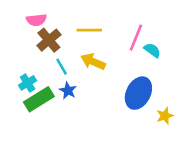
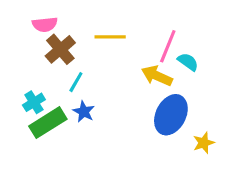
yellow arrow: (93, 62) -> (157, 76), moved
cyan line: (62, 67) -> (76, 82), turned 60

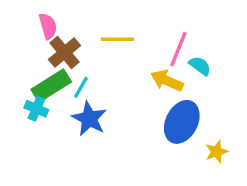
pink semicircle: (45, 24) -> (48, 26), turned -100
cyan cross: (34, 102) -> (36, 109), turned -35
blue star: (84, 112) -> (89, 119), size x1.5
green rectangle: (48, 123) -> (51, 86), moved

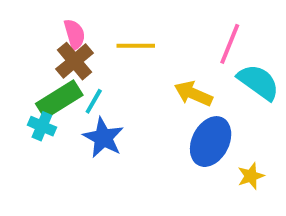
pink semicircle: (48, 26) -> (75, 34), moved
pink line: (178, 49) -> (230, 44), moved
cyan semicircle: (200, 66) -> (258, 82), moved, size x1.6

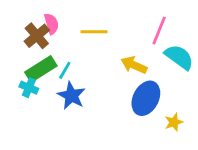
brown cross: (75, 61) -> (37, 36), moved

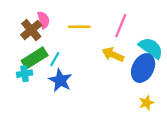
pink line: (159, 30) -> (121, 26), moved
cyan cross: (29, 88) -> (25, 74), turned -32
blue ellipse: (146, 98) -> (143, 68), moved

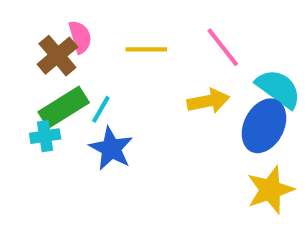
pink line: (121, 26) -> (223, 47), turned -60
yellow arrow: (113, 55) -> (208, 101), turned 145
yellow star: (146, 103) -> (270, 190), size x1.6

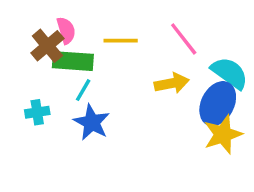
green rectangle: (64, 107) -> (73, 61), moved, turned 36
yellow star: (270, 190) -> (223, 134), moved

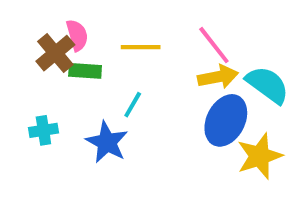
green rectangle: (73, 61) -> (85, 71), size x0.7
yellow arrow: (172, 83) -> (218, 77), moved
cyan line: (83, 90) -> (133, 105), moved
blue ellipse: (218, 104) -> (226, 120), moved

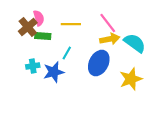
blue ellipse: (226, 120) -> (99, 63), moved
cyan cross: (43, 130) -> (33, 66), moved
blue star: (107, 142) -> (54, 72), turned 30

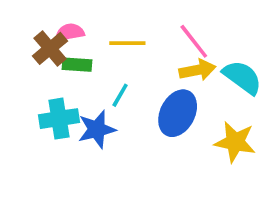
pink semicircle: (39, 18) -> (70, 32), turned -84
cyan cross: (33, 66) -> (59, 119), size x1.5
yellow star: (131, 79) -> (235, 142), turned 30

